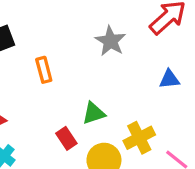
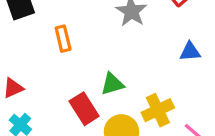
red rectangle: (66, 138) -> (84, 109), size x1.4

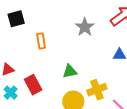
red rectangle: (84, 109) -> (33, 85), moved

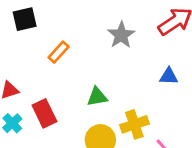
orange rectangle: (41, 41) -> (59, 52), turned 49

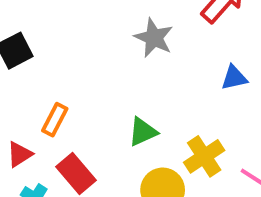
orange rectangle: (59, 52) -> (55, 120), moved

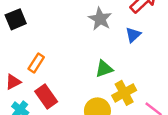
blue triangle: (234, 78) -> (133, 35), moved, turned -35
green triangle: (143, 132) -> (104, 69), moved

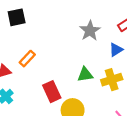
yellow cross: (124, 93) -> (112, 80), moved
red rectangle: (46, 96) -> (52, 92), moved

